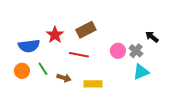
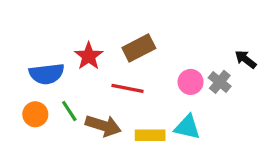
cyan triangle: (141, 72) -> (187, 127), moved, turned 36
brown arrow: (64, 78) -> (103, 126), size x1.5

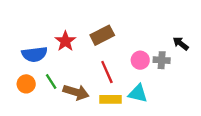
gray cross: (220, 82) -> (162, 60), turned -35
red line: (127, 88) -> (107, 72), moved, turned 55

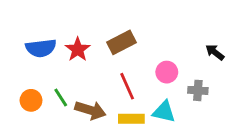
blue semicircle: (34, 54) -> (41, 48), moved
gray cross: (162, 60) -> (198, 90), moved

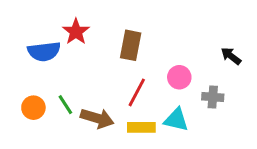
brown rectangle: (122, 42) -> (131, 45), turned -52
red star: (78, 49) -> (76, 32), moved
red line: (127, 86) -> (137, 92), turned 52

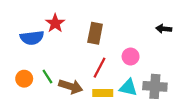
black arrow: (231, 56) -> (164, 29), moved, turned -32
gray cross: (213, 97) -> (155, 86), moved, size x1.5

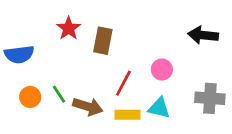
black arrow: (164, 29) -> (203, 35), size x1.5
brown rectangle: (95, 33) -> (103, 41), moved
blue semicircle: (32, 38) -> (19, 54), moved
gray cross: (155, 86) -> (210, 98), moved

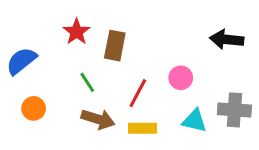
blue semicircle: (19, 54) -> (21, 61), turned 148
green line: (59, 94) -> (87, 82), moved
cyan triangle: (159, 108) -> (195, 121), moved

